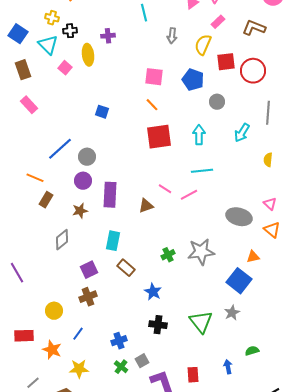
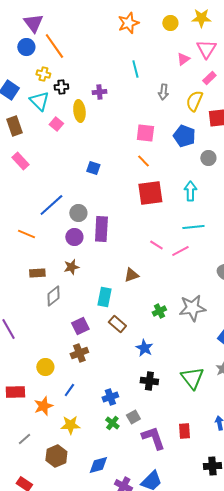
purple rectangle: (110, 195) -> (101, 229), moved
brown rectangle: (46, 200) -> (37, 273), moved, turned 56
brown triangle: (146, 206) -> (131, 275), moved
orange star: (52, 350) -> (43, 406), turned 30

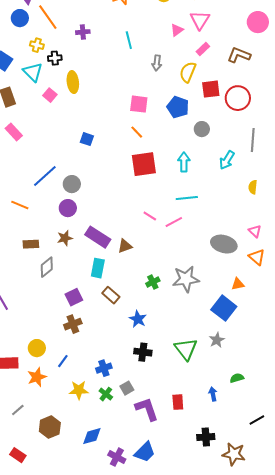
purple cross: (99, 92) -> (83, 32), moved
purple rectangle: (101, 229) -> (98, 237), moved, turned -60
yellow circle: (45, 367) -> (37, 348), moved
yellow star: (70, 425) -> (79, 390), moved

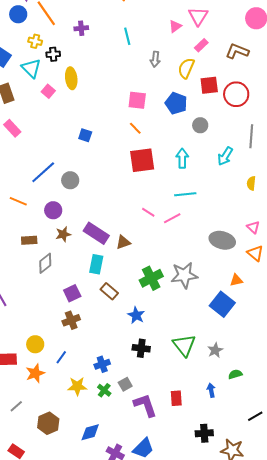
purple circle: (68, 208) -> (53, 210), moved
green cross: (153, 282) -> (151, 278), size x1.6
gray star: (217, 340) -> (215, 350), moved

